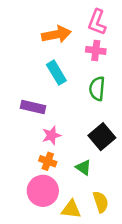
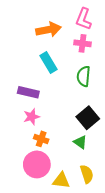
pink star: (51, 135) -> (32, 117), moved
green triangle: (83, 167) -> (80, 142), moved

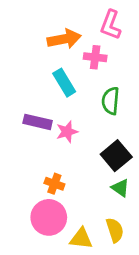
pink cross: (82, 43) -> (95, 57), moved
pink star: (32, 117) -> (67, 132), moved
green triangle: (80, 142) -> (120, 188), moved

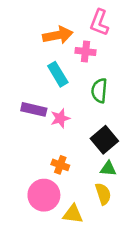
orange cross: (54, 184) -> (60, 165), moved
green triangle: (120, 188) -> (108, 169), turned -30
yellow semicircle: (115, 230) -> (103, 194), moved

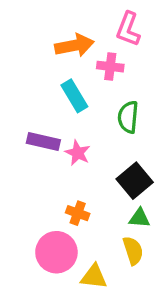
pink star: (60, 118) -> (78, 153), turned -30

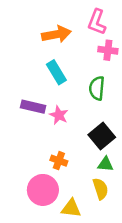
pink cross: (110, 67) -> (108, 50), moved

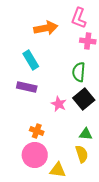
cyan rectangle: (56, 72) -> (31, 60), moved
pink star: (59, 115) -> (59, 104), moved
black square: (102, 136) -> (84, 99), moved
orange cross: (59, 161) -> (37, 131), moved

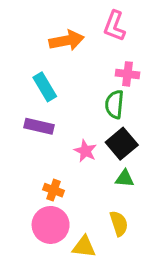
pink cross: (88, 41) -> (128, 74), moved
green triangle: (86, 134) -> (125, 178), moved

